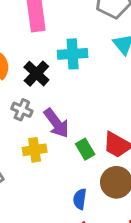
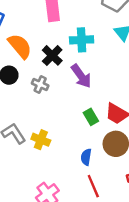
purple arrow: (56, 123) -> (81, 76), moved
yellow cross: (35, 150) -> (41, 140), moved, turned 30

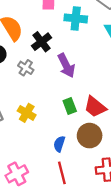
cyan cross: (82, 40) -> (76, 18), moved
yellow cross: (41, 140) -> (27, 113), moved

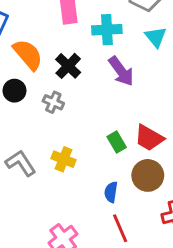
purple arrow: (66, 66) -> (121, 71), moved

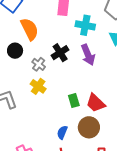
black cross: (68, 66) -> (60, 53), moved
yellow cross: (64, 159) -> (38, 86), moved

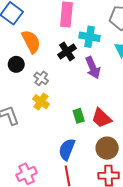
black cross: (60, 53) -> (67, 51), moved
brown circle: (89, 127) -> (107, 148), moved
blue semicircle: (62, 132) -> (67, 149), size x1.5

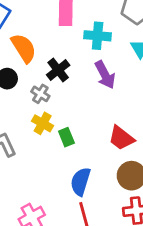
black cross: (67, 51) -> (58, 70), moved
green rectangle: (79, 116) -> (66, 137), moved

